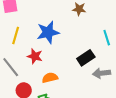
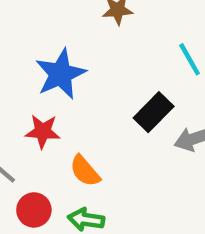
orange semicircle: (50, 78) -> (85, 171), turned -105

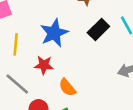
black rectangle: (154, 112) -> (98, 30), moved

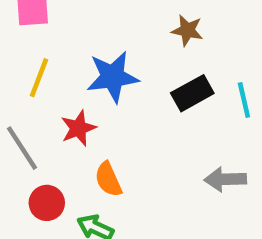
red star: (44, 65) -> (78, 128), turned 30

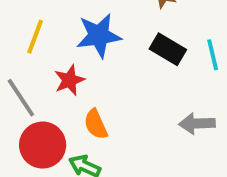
black rectangle: (192, 93) -> (168, 49), turned 60
red circle: (47, 203) -> (43, 145), size x1.5

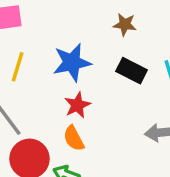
red star: (69, 80) -> (77, 105), moved

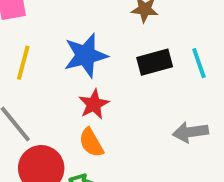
black rectangle: (132, 71) -> (155, 62), turned -40

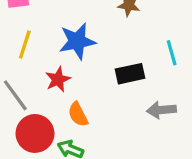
black rectangle: (155, 62) -> (130, 74), moved
red star: (94, 104) -> (58, 79), moved

